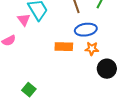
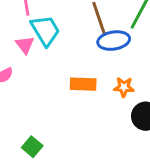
blue ellipse: (86, 30) -> (114, 41), moved

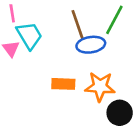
orange star: (124, 87) -> (100, 87), size x1.6

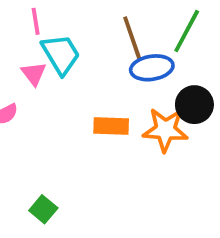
black circle: (120, 113) -> (194, 105), moved

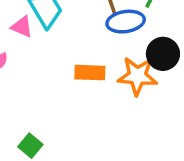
pink triangle: (34, 74) -> (22, 27), turned -30

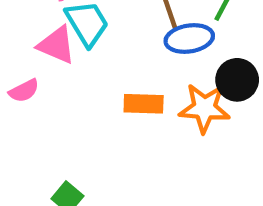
pink triangle: (22, 27) -> (57, 45), size x1.4

